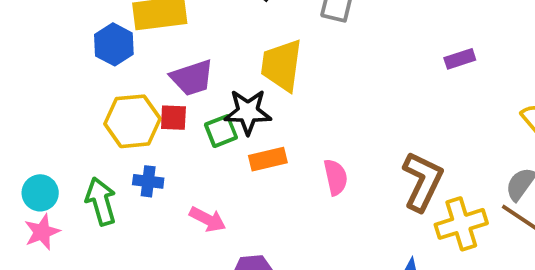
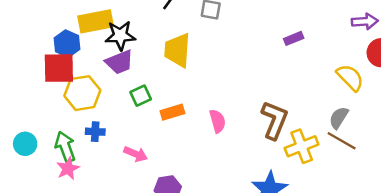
black star: (248, 112) -> (120, 35), moved
red square: (173, 118) -> (59, 68), moved, size x1.8
pink star: (42, 232) -> (68, 169), moved

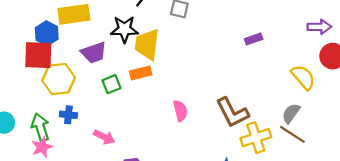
black star: (120, 35) -> (124, 29), moved
orange rectangle: (172, 112) -> (141, 73), moved
brown L-shape: (274, 120) -> (232, 112), turned 128

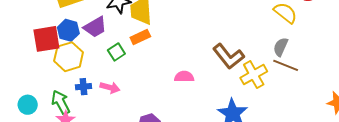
blue hexagon: (47, 33) -> (68, 30), moved
pink semicircle: (180, 111) -> (184, 77), moved, turned -66
pink arrow: (104, 137) -> (110, 87), moved

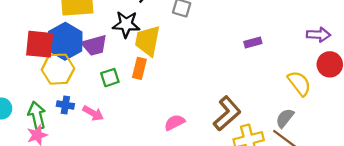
blue hexagon: (68, 30) -> (65, 41), size x1.5
orange rectangle: (140, 37) -> (139, 68), turned -66
brown L-shape: (228, 56) -> (227, 113), turned -108
pink semicircle: (184, 77) -> (175, 122), turned -42

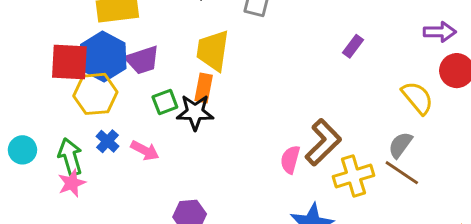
black star: (126, 24) -> (195, 112), moved
purple rectangle: (253, 42) -> (353, 46), turned -35
blue cross: (65, 105) -> (107, 141), turned 35
pink semicircle: (175, 122) -> (290, 160), moved, turned -45

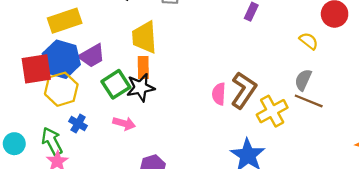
yellow semicircle: (417, 98) -> (309, 41), size x0.7
green square: (165, 102) -> (116, 84), size x1.4
pink arrow: (145, 150) -> (124, 123), moved
pink semicircle: (290, 160) -> (219, 94), moved

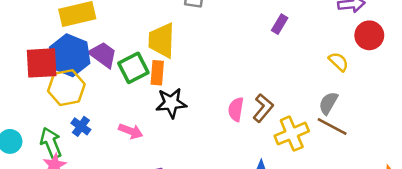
purple trapezoid: (92, 56) -> (103, 55), turned -120
green square: (116, 84) -> (133, 68), moved
black star: (141, 87) -> (171, 103), moved
brown L-shape: (244, 90) -> (263, 108), size x0.7

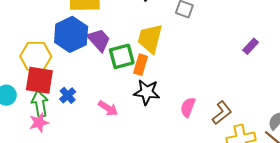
red square: (42, 63) -> (39, 80), moved
yellow hexagon: (66, 88) -> (36, 56), moved
pink semicircle: (236, 109) -> (188, 107), moved

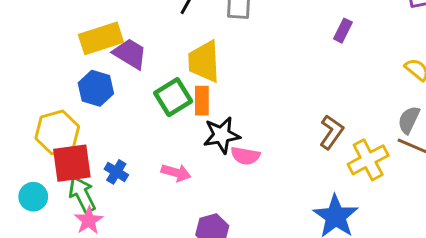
blue hexagon: (71, 34) -> (96, 88), size x0.7
purple trapezoid: (99, 40) -> (130, 54), moved
pink semicircle: (188, 107) -> (245, 156), moved, turned -84

